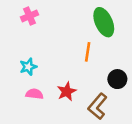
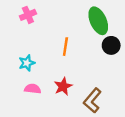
orange line: (88, 52) -> (65, 47), moved
black circle: (117, 79) -> (111, 45), moved

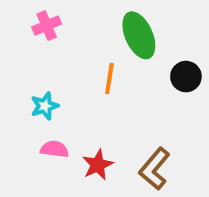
green ellipse: (98, 21) -> (139, 35), moved
red star: (63, 86) -> (98, 165), moved

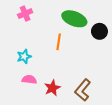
green ellipse: (139, 35) -> (74, 19), turned -45
black circle: (186, 77) -> (99, 31), moved

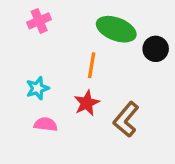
red star: (52, 88) -> (87, 103), moved
brown L-shape: (83, 90) -> (126, 119), moved

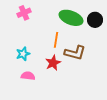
black circle: (156, 49) -> (95, 20), moved
brown L-shape: (126, 119) -> (75, 53), moved, turned -115

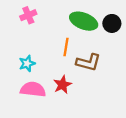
red star: (53, 63) -> (62, 85), moved
pink semicircle: (28, 76) -> (33, 89), size x1.5

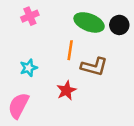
pink semicircle: (33, 89) -> (18, 106), moved, turned -70

